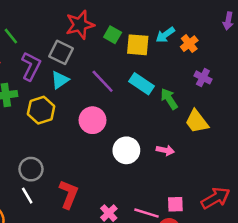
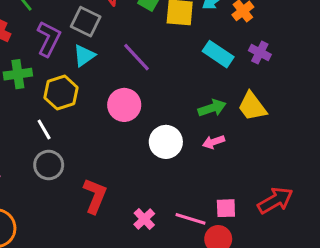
cyan rectangle: (141, 84) -> (218, 54), moved
green arrow: (169, 99) -> (212, 108), moved, turned 105
pink arrow: (165, 150) -> (214, 142), turned 150
white line: (27, 196) -> (44, 130), moved

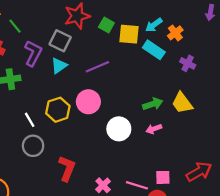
cyan rectangle: (218, 54) -> (154, 50), moved
purple line: (137, 57) -> (97, 67), turned -70
yellow hexagon: (61, 93) -> (58, 110), moved

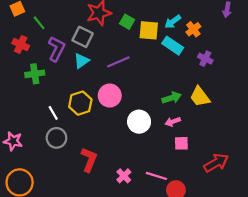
pink square: (163, 177) -> (181, 143), moved

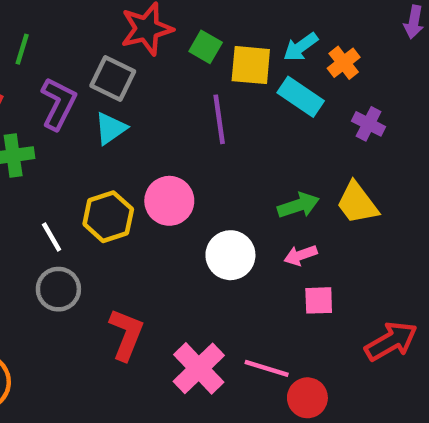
green line: (39, 23) -> (22, 49), turned 56
purple line: (118, 62) -> (219, 119), moved, turned -75
pink cross: (124, 176) -> (199, 368), size x1.6

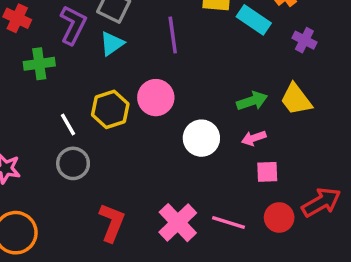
purple line: (219, 119) -> (173, 35), moved
red L-shape: (126, 334) -> (112, 223), moved
red circle: (307, 398) -> (279, 217), moved

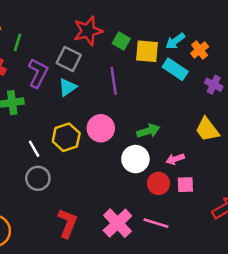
green arrow: (252, 101) -> (148, 131), moved
red circle: (279, 217) -> (159, 183), moved

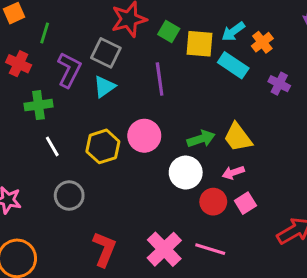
yellow trapezoid: (207, 130) -> (238, 137), moved
white line: (34, 149) -> (52, 146), moved
pink square: (185, 185) -> (245, 203), turned -30

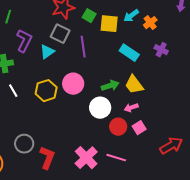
gray square: (106, 53) -> (60, 34), moved
cyan rectangle: (233, 65) -> (129, 53), moved
gray circle: (69, 196) -> (24, 144), moved

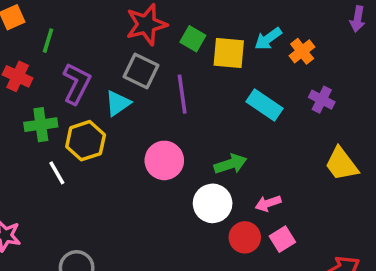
yellow trapezoid: (134, 85) -> (341, 164), moved
yellow hexagon: (46, 91) -> (86, 141), moved

